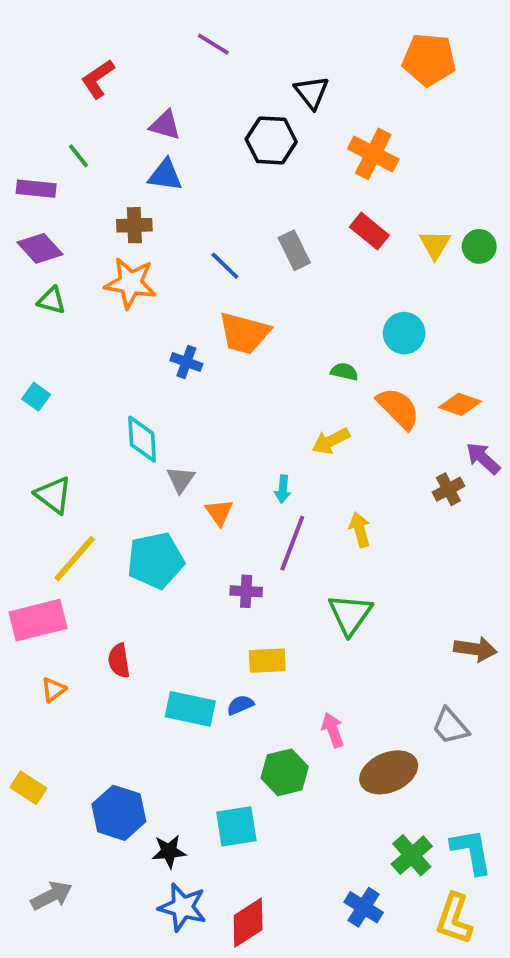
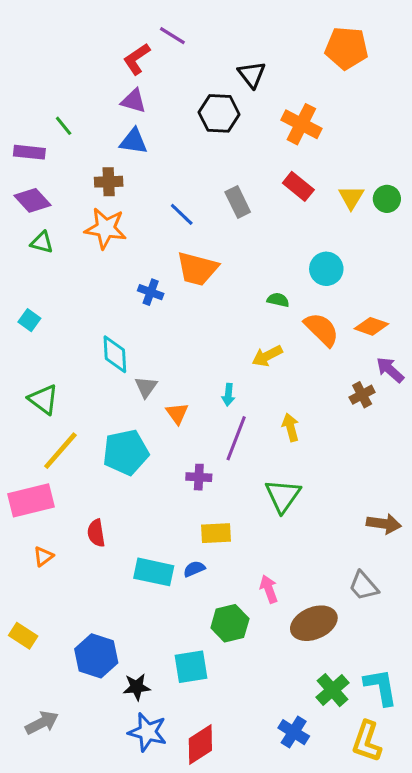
red L-shape: (98, 79) -> (137, 59), moved

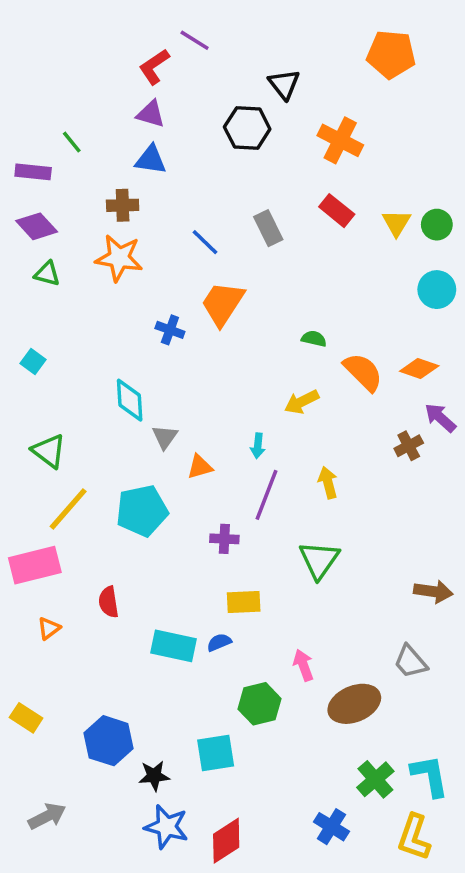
orange trapezoid: (197, 269) -> (223, 304), turned 108
cyan circle: (326, 269) -> (437, 290), moved
orange triangle: (177, 413) -> (200, 467), turned 50

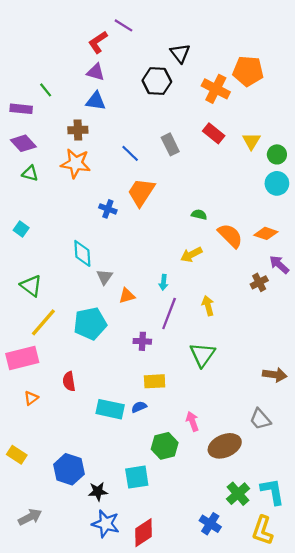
orange pentagon: (391, 54) -> (248, 71), moved
green circle: (437, 225) -> (277, 154), moved

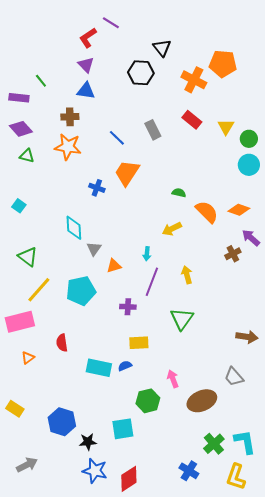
purple triangle: (96, 72) -> (86, 65), turned 30

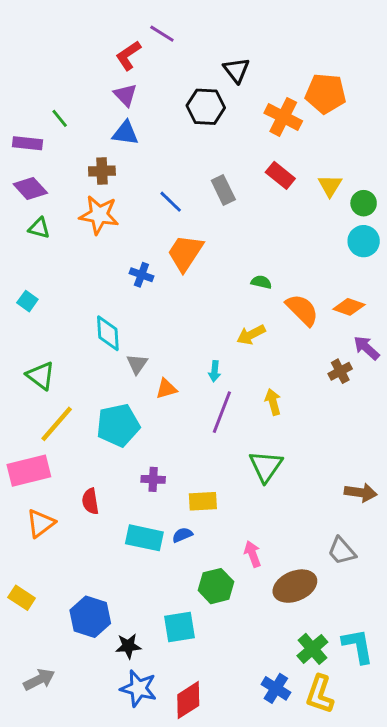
purple cross: (128, 307) -> (153, 479), moved
orange triangle: (28, 358) -> (41, 523), size x1.5
yellow L-shape: (236, 477) -> (320, 694), moved

